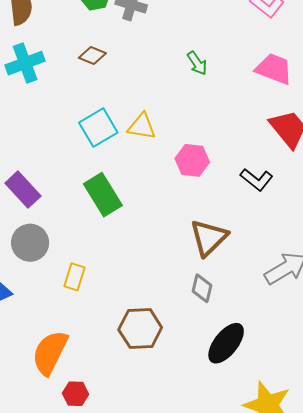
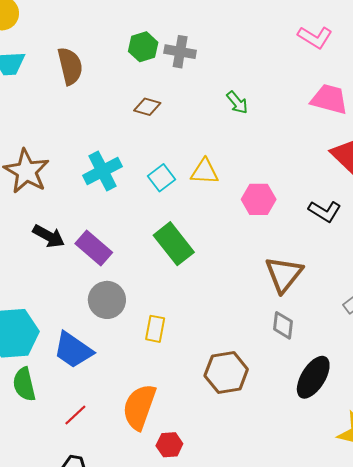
cyan cross: (25, 63) -> (102, 171), moved
green arrow: (197, 63) -> (237, 102), moved
cyan square: (98, 128) -> (162, 178), size x0.7

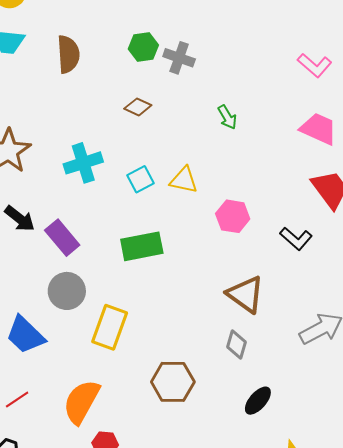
green rectangle: (174, 244) -> (142, 246), turned -72
brown triangle: (284, 274) -> (246, 294), turned -42
yellow rectangle: (155, 329) -> (110, 327), size x1.6
black ellipse: (313, 377) -> (258, 401), size x0.7

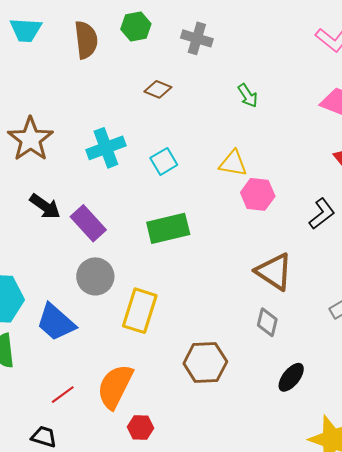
green hexagon: (143, 47) -> (136, 26), moved
yellow triangle: (184, 180) -> (233, 163), moved
black L-shape: (296, 239) -> (322, 214), turned -76
red line: (17, 399) -> (63, 395), moved

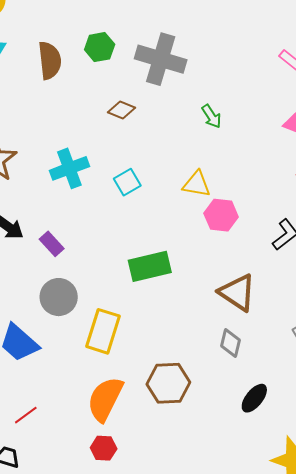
gray cross: (197, 38) -> (161, 59), size x1.6
purple rectangle: (88, 223) -> (52, 244), size x0.7
green rectangle: (168, 228) -> (150, 266), moved
orange semicircle: (115, 386) -> (105, 399), moved

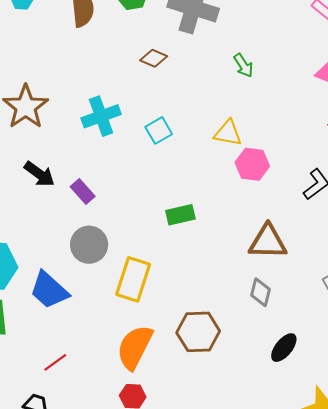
green rectangle: (150, 266) -> (180, 215), size x0.7
brown triangle: (237, 293) -> (268, 242), turned -33

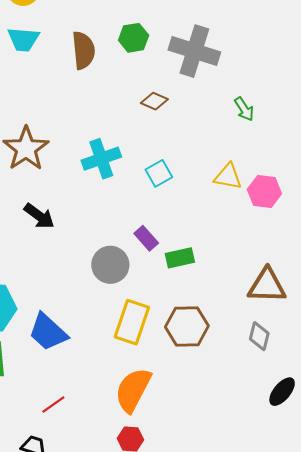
pink hexagon: (252, 164) -> (264, 192), moved
purple rectangle: (83, 191) -> (146, 238), moved
gray circle: (89, 245) -> (110, 265), moved
brown hexagon: (198, 332) -> (187, 326), moved

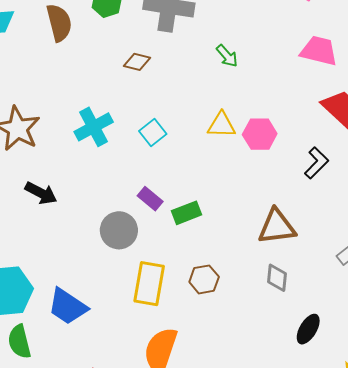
brown hexagon: (187, 326) -> (204, 279), size x0.7

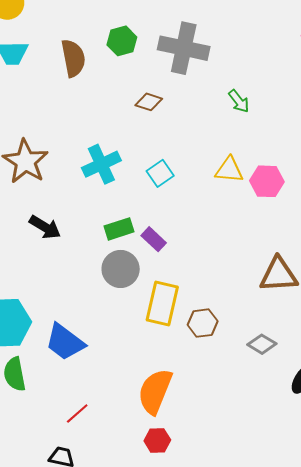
green rectangle: (187, 213) -> (119, 229), moved
gray diamond: (277, 278) -> (262, 344), moved, turned -68
yellow rectangle: (149, 284) -> (162, 304), moved

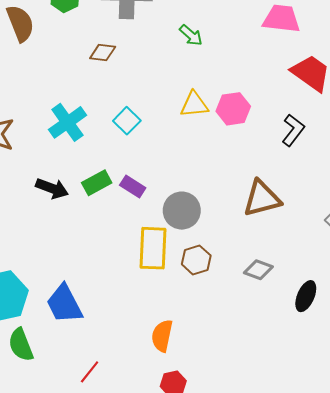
black arrow: (45, 227) -> (52, 188), moved
gray circle: (121, 269) -> (182, 211), moved
blue trapezoid: (65, 342) -> (64, 304), turned 36
orange semicircle: (155, 391) -> (162, 336), size x0.7

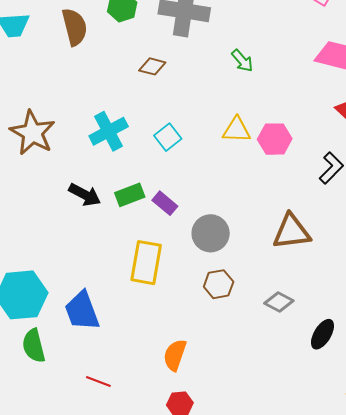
yellow rectangle: (153, 248) -> (146, 263), moved
red line: (90, 372) -> (98, 382), turned 65

